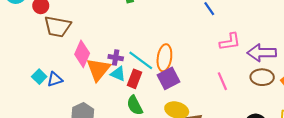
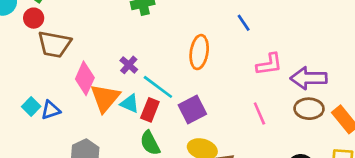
purple cross: (116, 58) -> (129, 65), moved, turned 32
orange ellipse: (164, 58) -> (199, 52), moved

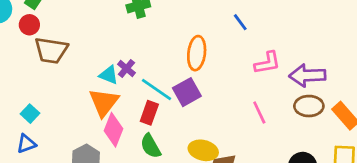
pink diamond: (85, 78) -> (114, 130), moved
cyan triangle: (130, 103) -> (109, 75), moved
blue triangle: (51, 110) -> (26, 144), moved
purple square: (192, 110) -> (187, 92), moved

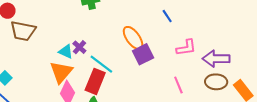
orange ellipse: (197, 53) -> (133, 38), turned -45
purple square: (187, 92) -> (143, 54), moved
red rectangle: (149, 113) -> (95, 81), size x1.4

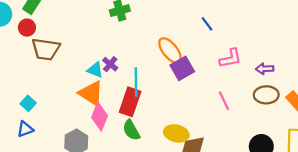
purple arrow: (216, 59) -> (265, 69), size x0.6
cyan line: (101, 64) -> (136, 82), turned 55
orange triangle: (61, 72) -> (91, 93), turned -35

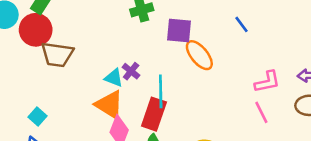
red circle: (27, 28) -> (36, 30), size x1.6
pink L-shape: (230, 58) -> (267, 82), moved
purple square: (182, 68) -> (179, 31), moved, turned 35

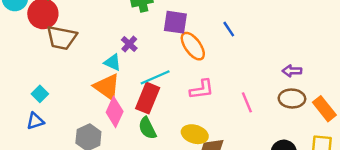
blue line: (241, 24) -> (229, 29), moved
purple cross: (131, 71) -> (129, 44), moved
pink L-shape: (267, 82) -> (202, 89), moved
cyan line: (161, 91) -> (155, 77), turned 64

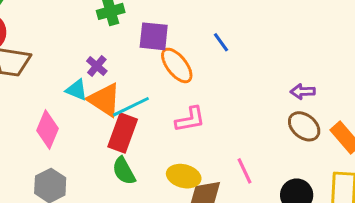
orange triangle: (107, 87) -> (104, 100), moved
brown ellipse: (292, 99) -> (304, 126), turned 40
pink line: (247, 102) -> (244, 171), moved
pink diamond: (115, 112) -> (48, 130), moved

